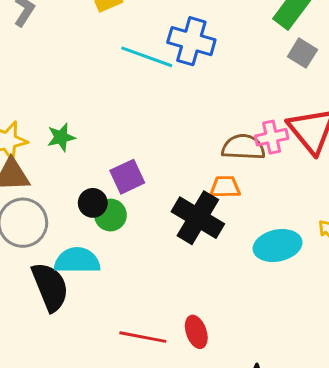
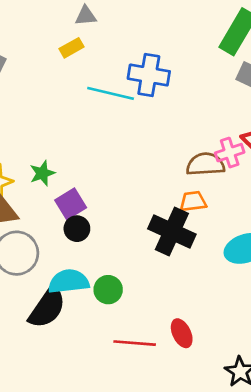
purple square: (127, 177) -> (71, 204), moved
green circle: (110, 215) -> (108, 290), moved
black semicircle: (50, 287) -> (47, 308), turned 63

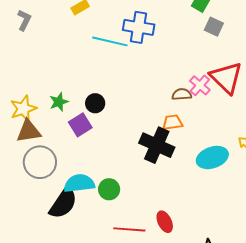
pink cross: (230, 153) -> (200, 85), turned -30
brown semicircle: (205, 164) -> (182, 94), size x0.7
black circle: (77, 229) -> (95, 103), moved

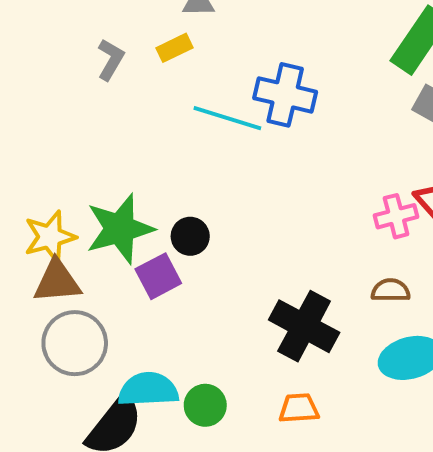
gray L-shape: (24, 20) -> (111, 60), moved
pink cross: (200, 85) -> (396, 216), turned 30
brown semicircle: (182, 94) -> (391, 290), moved
green star: (59, 102) -> (120, 229), size x1.8
orange trapezoid: (173, 122) -> (299, 408), moved

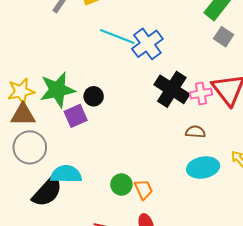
blue cross: (285, 95) -> (147, 44), moved, turned 36
black cross: (304, 326) -> (172, 89), moved
green circle: (205, 405) -> (121, 184), moved
orange trapezoid: (299, 408) -> (144, 189), turned 65

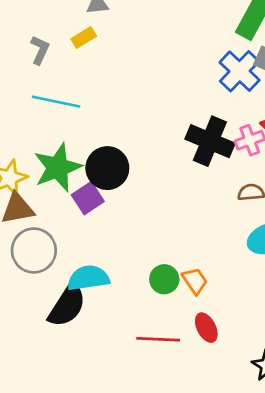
cyan line: (117, 37) -> (56, 102), moved
blue cross: (147, 44) -> (240, 71), moved
black circle: (94, 96) -> (107, 168), size x1.6

